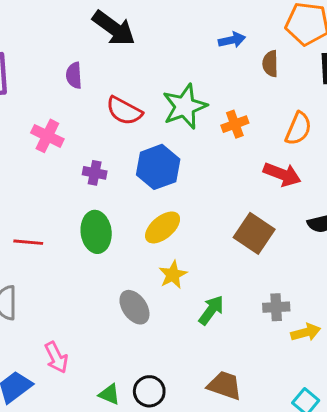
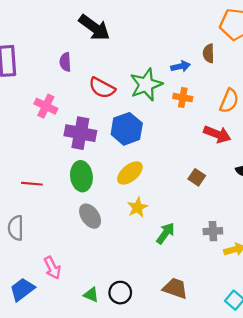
blue arrow: (232, 40) -> (181, 66), moved
orange cross: (235, 124) -> (183, 98), turned 30
purple cross: (95, 173) -> (80, 133), size x1.8
brown square: (254, 233) -> (197, 177), size x0.6
gray ellipse: (134, 307) -> (90, 216), moved

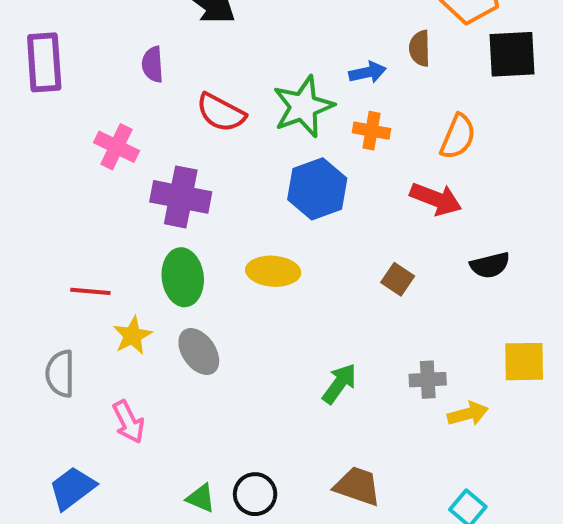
blue hexagon: (127, 129) -> (317, 189), moved
yellow ellipse: (130, 173) -> (273, 271), turned 44
yellow star: (137, 207) -> (133, 335), moved
pink arrow: (52, 268) -> (129, 422), moved

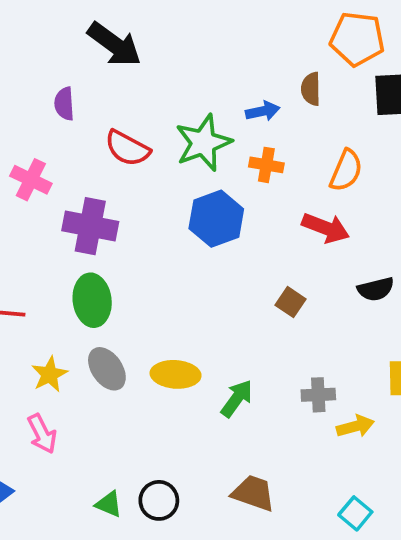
yellow ellipse: (273, 271) -> (176, 374), moved
yellow star: (133, 335) -> (49, 374), moved

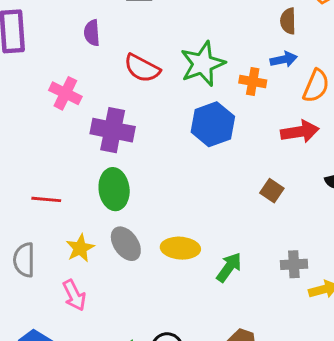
blue arrow: (263, 111) -> (284, 59), moved
red arrow: (326, 228) -> (300, 132), turned -30

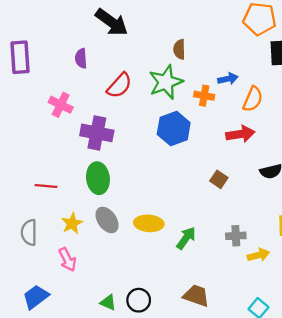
brown semicircle: (288, 21) -> (179, 49), moved
red semicircle: (142, 68) -> (119, 86), turned -76

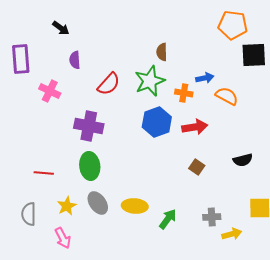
black arrow: (112, 22) -> (61, 28), moved, size x0.6
orange semicircle: (253, 99) -> (227, 96), turned -85
pink cross: (61, 105) -> (50, 91), moved
red arrow: (240, 134) -> (195, 127), moved

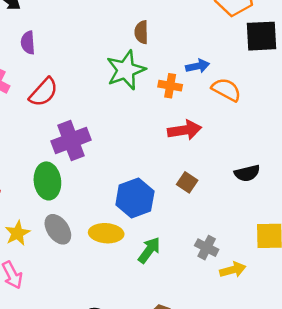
red semicircle: (109, 84) -> (44, 92), moved
blue hexagon: (157, 122) -> (135, 198), moved
purple cross: (89, 126) -> (71, 141), moved, turned -32
gray cross: (212, 217) -> (207, 248), turned 30

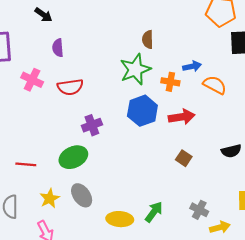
red semicircle: (44, 92) -> (70, 87), turned 40
purple cross: (71, 141) -> (92, 125), size x0.7
green ellipse: (47, 181) -> (73, 157), turned 72
blue hexagon: (135, 198) -> (142, 111), moved
yellow ellipse: (106, 233) -> (120, 219), moved

